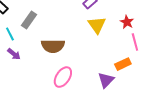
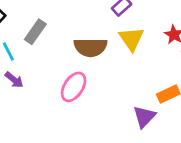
brown semicircle: (53, 46) -> (90, 47), moved
pink ellipse: (63, 77) -> (74, 87), moved

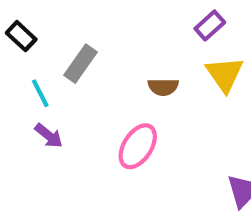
brown semicircle: (90, 47) -> (163, 87), size x0.6

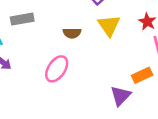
gray rectangle: (81, 64) -> (22, 19), turned 45

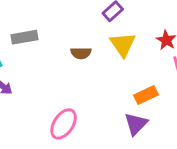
pink ellipse: (57, 69) -> (64, 124), moved
orange rectangle: (142, 75) -> (146, 95), moved

